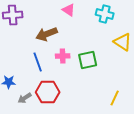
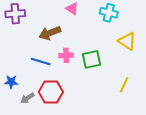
blue line: (38, 62) -> (41, 61), turned -54
yellow line: (115, 98) -> (124, 85), moved

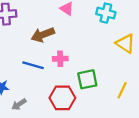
green square: (91, 59) -> (87, 79), moved
red hexagon: (51, 92) -> (62, 98), moved

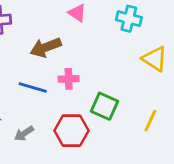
green square: (87, 79) -> (104, 106), turned 36
gray arrow: (19, 104) -> (24, 133), moved

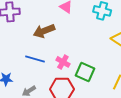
pink cross: (69, 79) -> (63, 62), moved, turned 32

